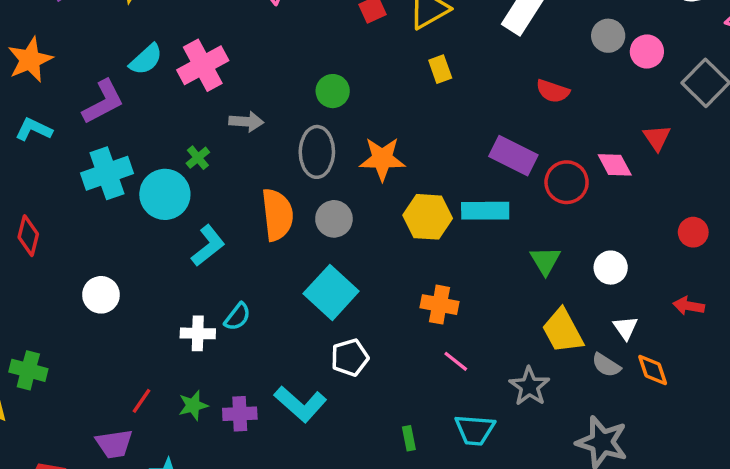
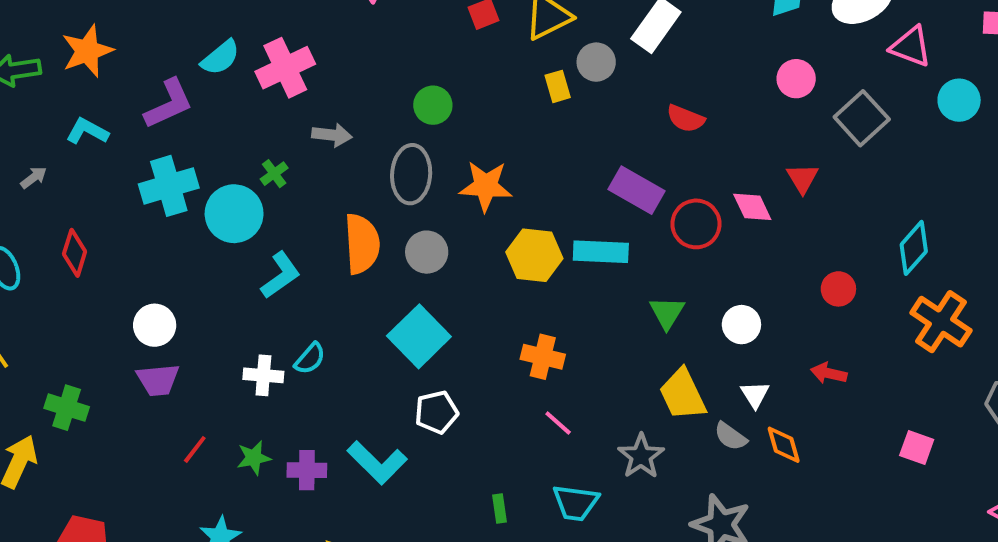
gray circle: (608, 36) -> (596, 62), moved
purple trapezoid: (114, 444) -> (158, 380), moved

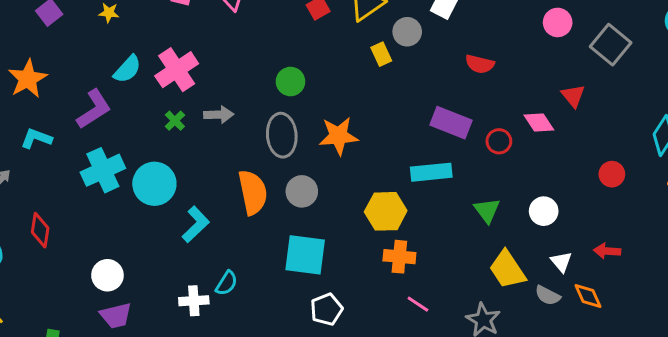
green cross: (274, 174) -> (175, 121), moved
red circle: (696, 224) -> (499, 141), size x0.7
yellow hexagon: (534, 255) -> (386, 211), moved
cyan square: (419, 336) -> (305, 255), turned -30
red arrow: (829, 373) -> (607, 251), moved

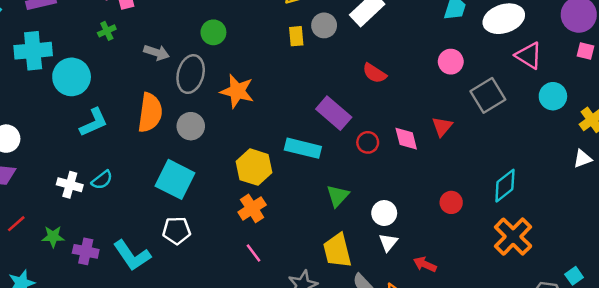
gray arrow: (219, 115) -> (157, 52), moved
orange cross: (399, 257) -> (252, 208), turned 32
white triangle: (561, 262) -> (388, 242), moved

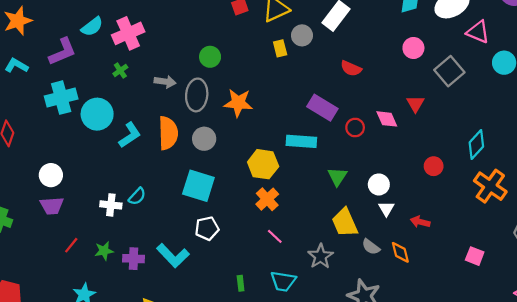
cyan L-shape: (94, 122) -> (130, 135), moved

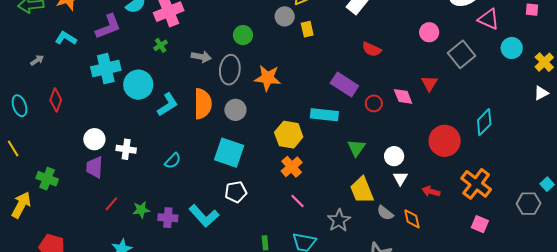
gray circle: (302, 35) -> (285, 16), moved
red circle: (434, 166) -> (445, 141), size x1.8
orange cross: (490, 186) -> (476, 184), moved
white cross: (111, 205) -> (126, 149), moved
purple trapezoid: (52, 206) -> (95, 167), turned 95

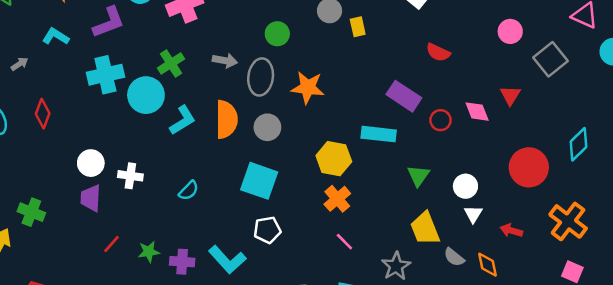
green cross: (161, 45) -> (171, 63), moved, size x1.5

